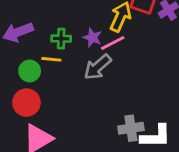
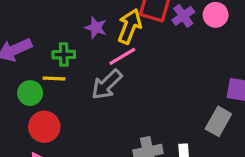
purple star: (92, 38) -> (96, 28), moved
red circle: (26, 103) -> (44, 127), moved

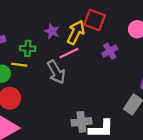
purple cross: (183, 16) -> (110, 51), moved
gray arrow: (107, 84) -> (56, 72), turned -80

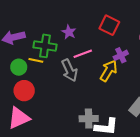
yellow arrow: (76, 32) -> (109, 71), moved
green cross: (28, 48) -> (45, 46), size x1.5

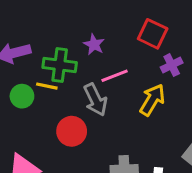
purple cross: (121, 55) -> (172, 65), moved
red circle: (24, 91) -> (72, 131), moved

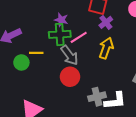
green cross: (60, 65) -> (60, 34), moved
purple cross: (172, 65) -> (106, 22), moved
red circle: (72, 131) -> (70, 77), moved

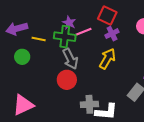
pink line: (79, 37) -> (83, 32), moved
yellow line: (36, 53) -> (39, 39), moved

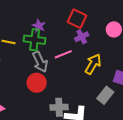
pink line: (83, 32) -> (63, 54), moved
yellow arrow: (107, 59) -> (93, 64), moved

